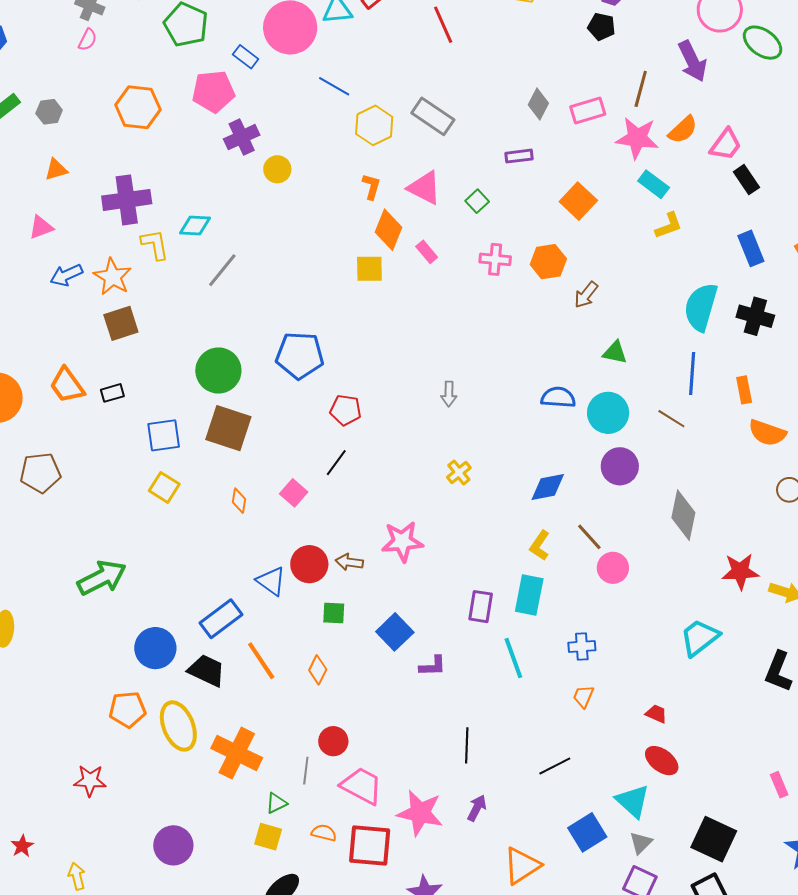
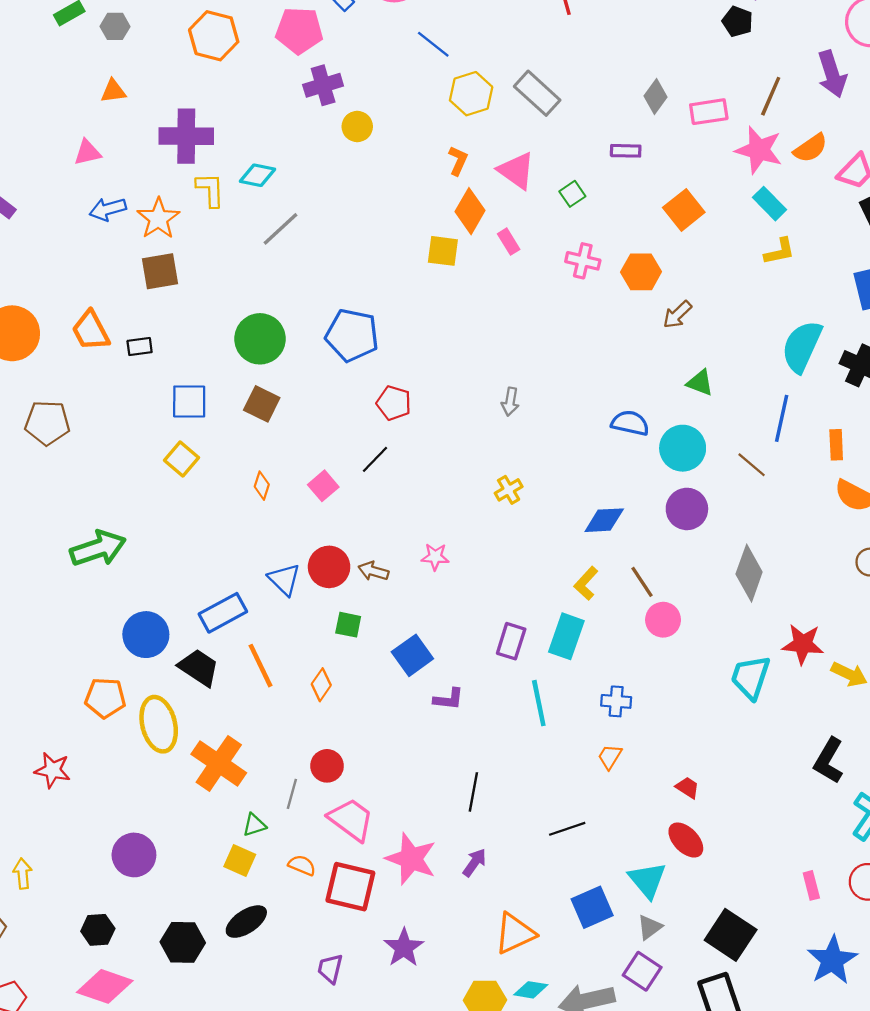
brown square: (228, 428) -> (262, 404), size x0.7
pink star: (402, 541) -> (435, 557), size x0.6
cyan trapezoid: (700, 638) -> (750, 677), moved, turned -42

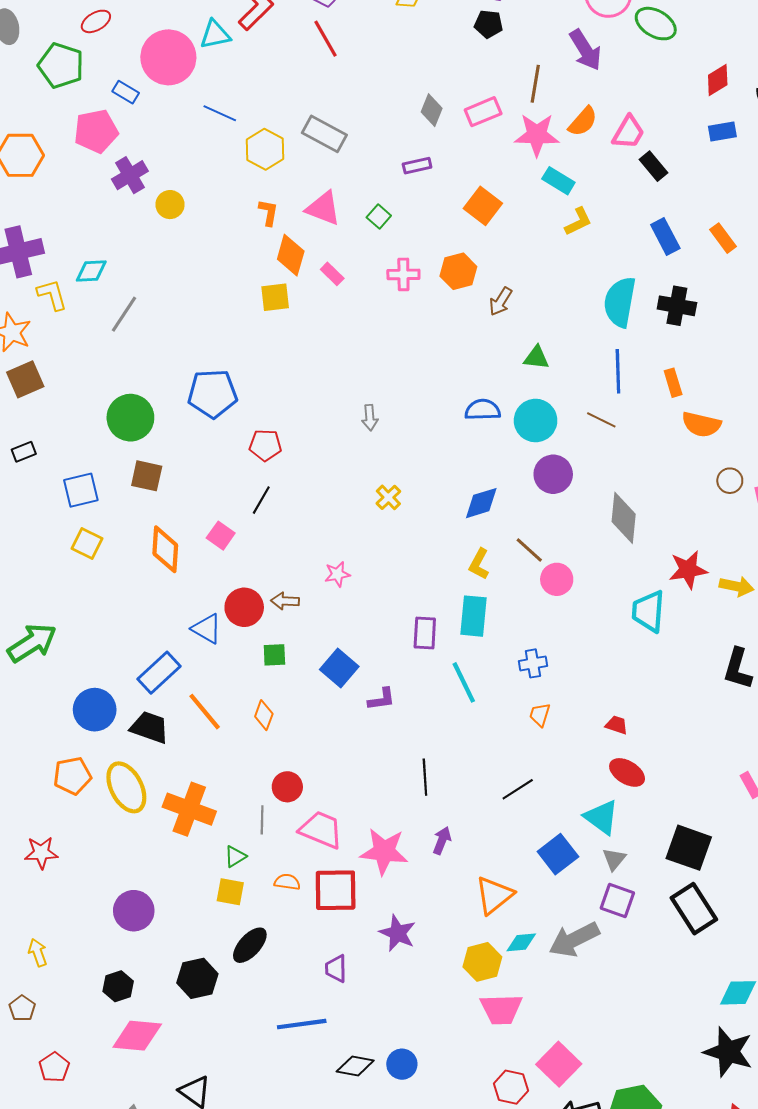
orange diamond: (262, 486) -> (165, 549), size x1.8

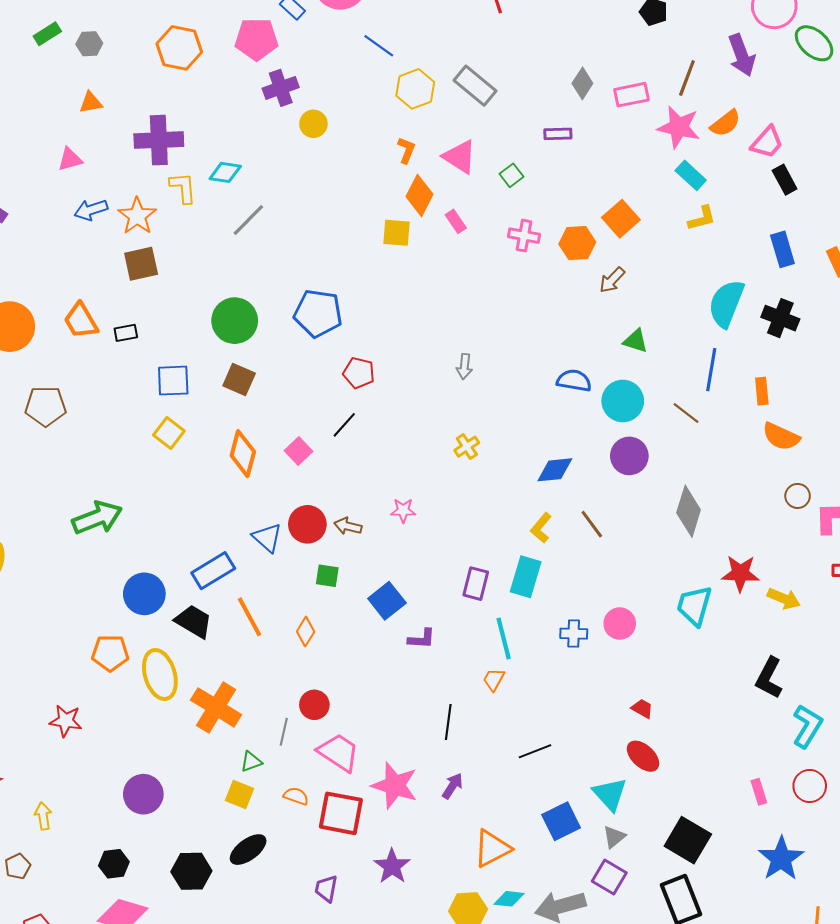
orange square: (483, 206) -> (621, 219), moved
pink circle: (557, 579) -> (620, 624), moved
orange trapezoid: (540, 715) -> (494, 680), moved

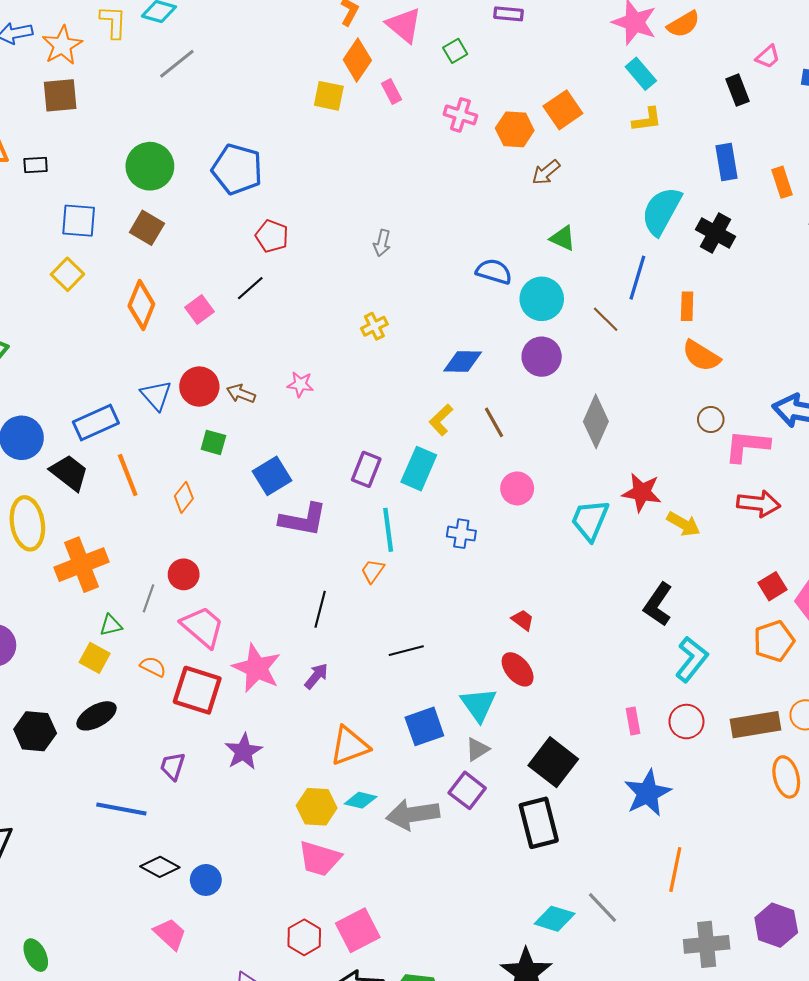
pink trapezoid: (767, 142) -> (768, 57), moved, size x0.7
pink circle: (620, 624) -> (517, 488), moved
purple L-shape: (422, 639) -> (303, 520), size x1.6
orange cross: (216, 707) -> (81, 565), turned 30

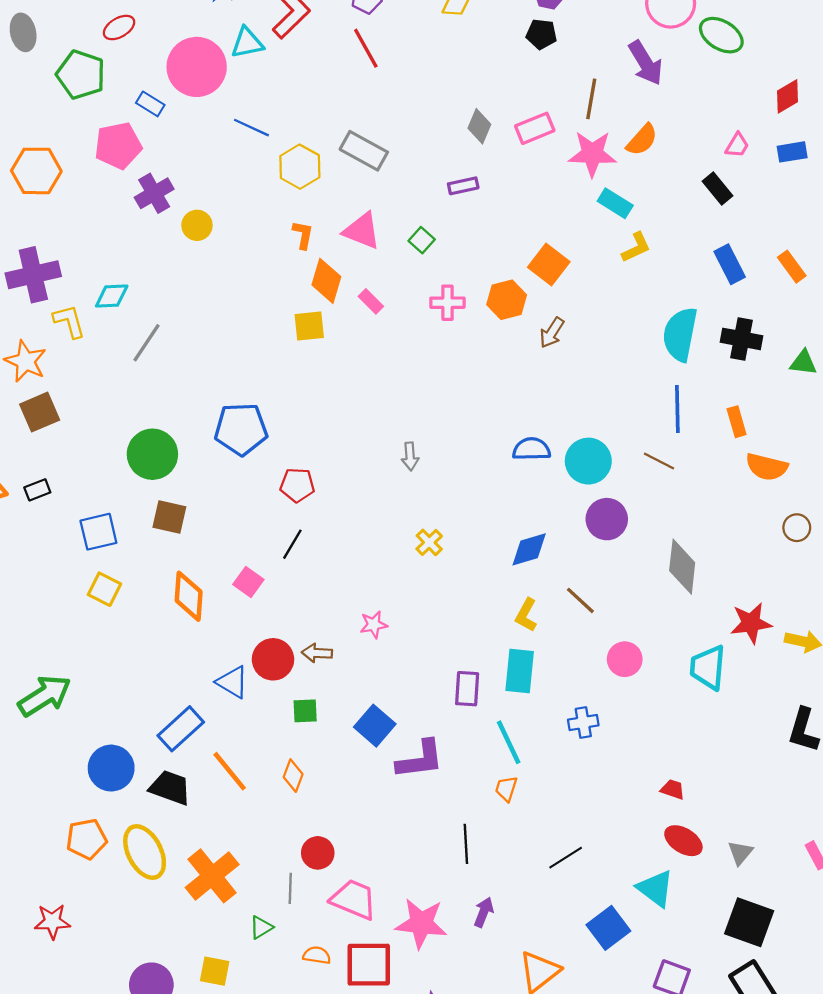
green triangle: (563, 238) -> (803, 363), moved
yellow square: (95, 658) -> (215, 971), moved
gray triangle: (477, 749) -> (740, 853), moved

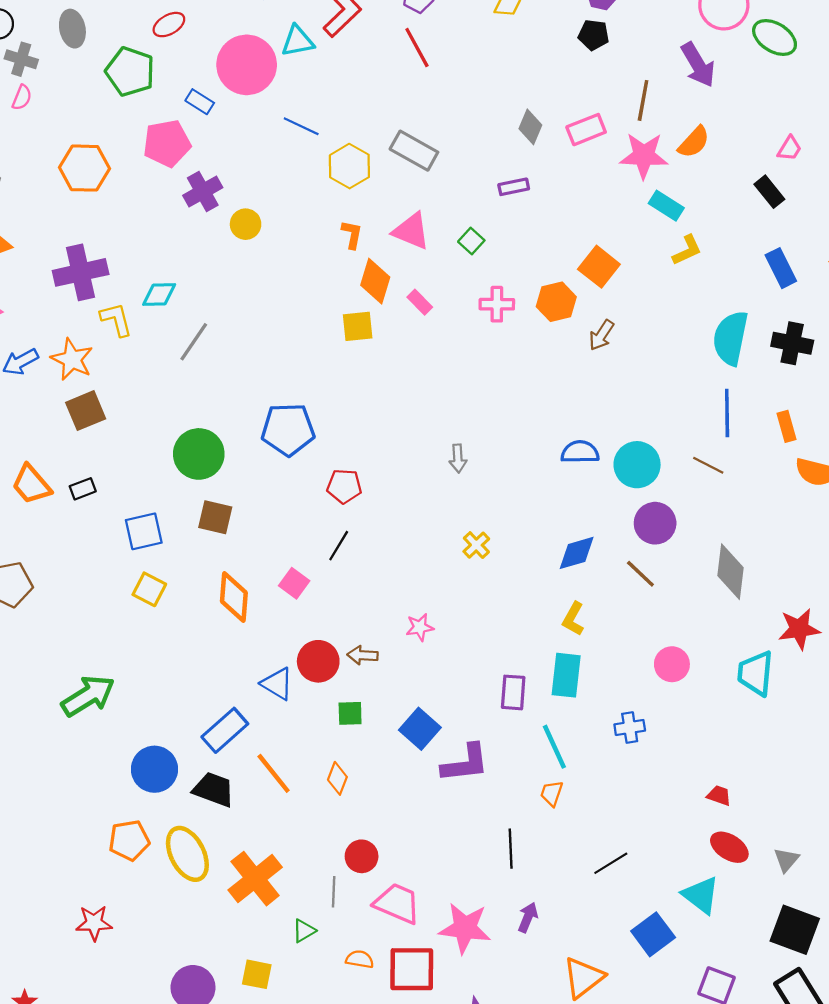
brown line: (580, 600) -> (640, 574), moved

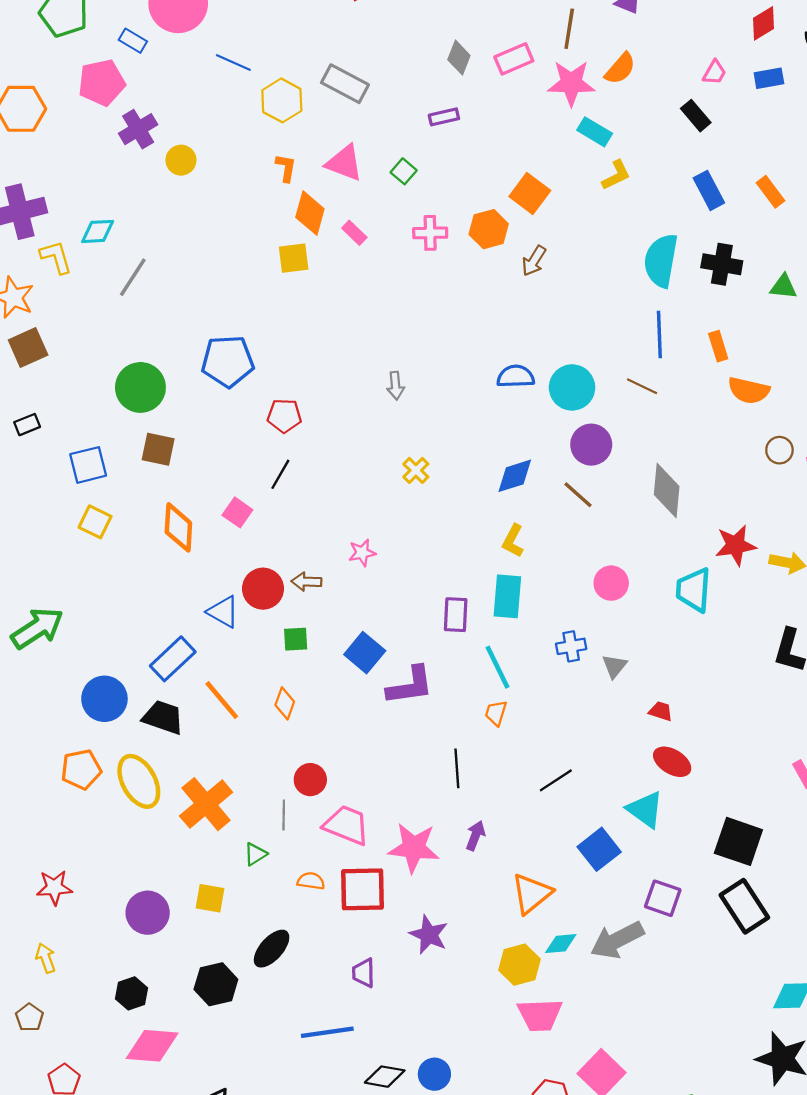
gray triangle: (786, 860) -> (614, 666), moved
red star: (94, 923) -> (54, 887), moved

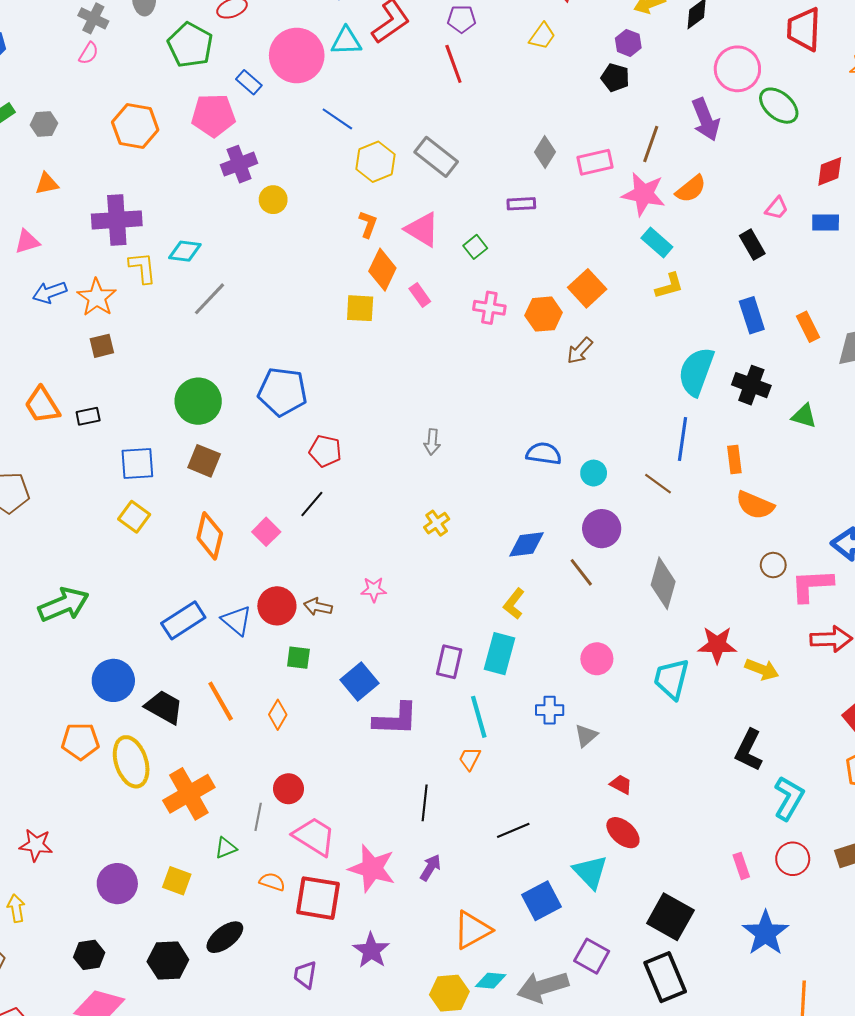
brown square: (28, 347) -> (102, 346), size x0.7
cyan circle: (572, 387) -> (594, 473), size x0.6
blue rectangle: (173, 659) -> (183, 620), moved

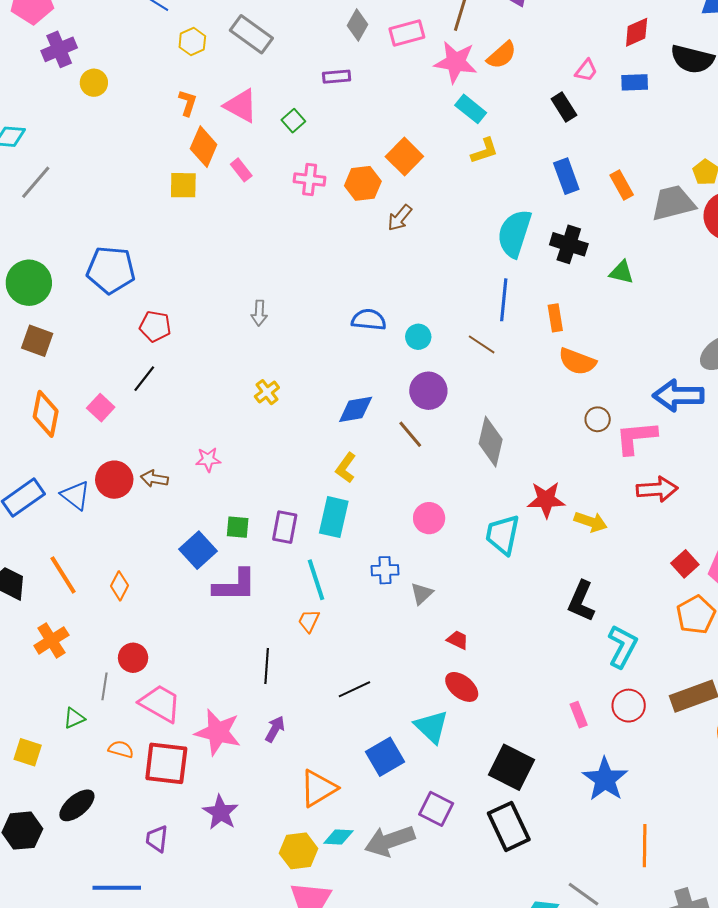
yellow hexagon: (375, 162) -> (192, 42), size x0.7
green square: (298, 658) -> (238, 527), moved
orange cross: (189, 794) -> (51, 640), moved, size x0.7

